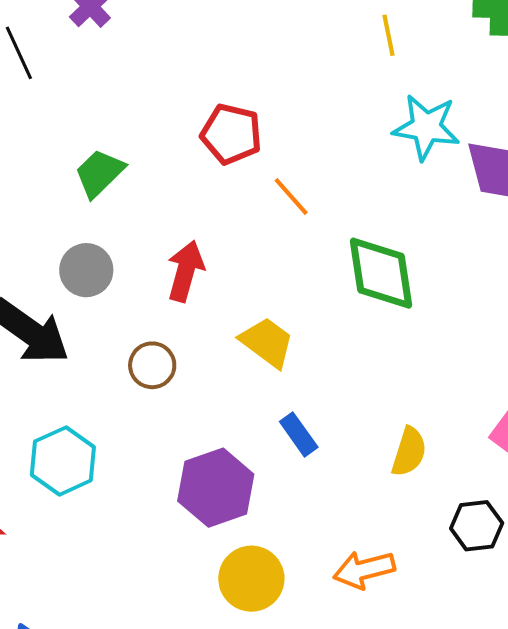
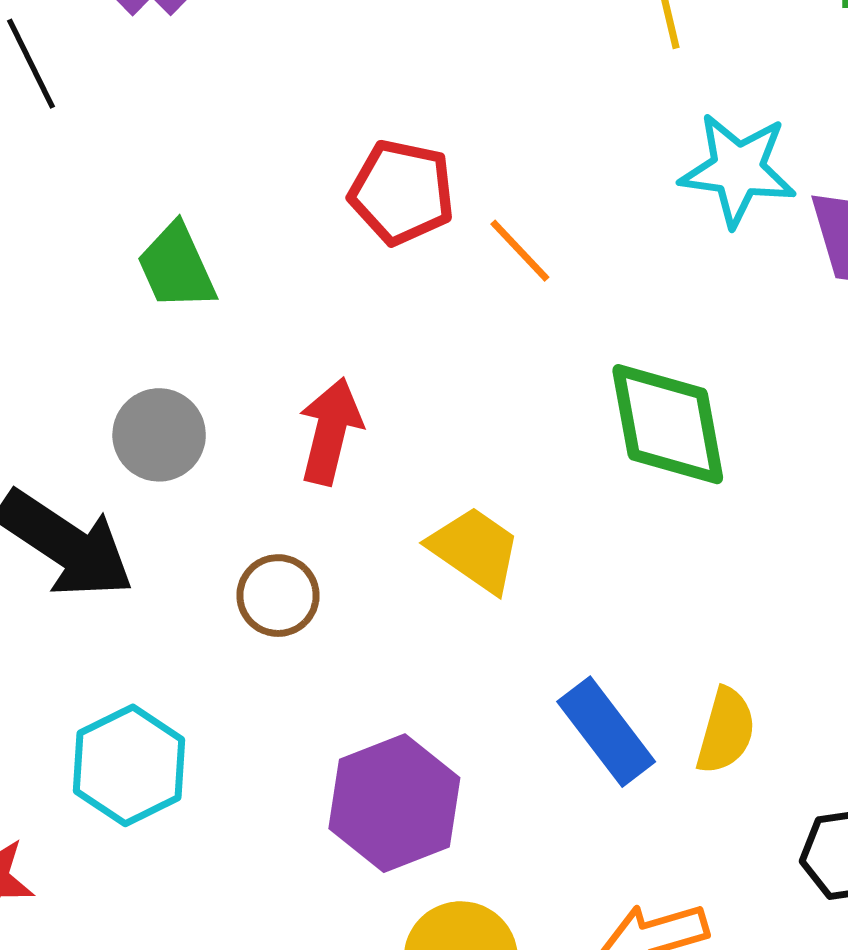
green trapezoid: (99, 173) -> (176, 267), turned -68
orange line: (291, 196) -> (520, 251), moved
blue rectangle: (299, 434) -> (606, 732), moved, size x1.4

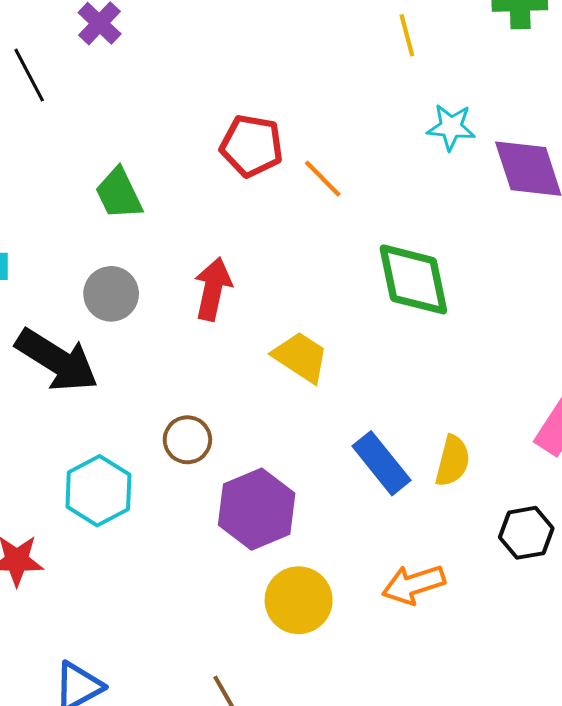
cyan star: (738, 170) -> (451, 127), size x0.7
brown circle: (278, 596) -> (187, 440), moved

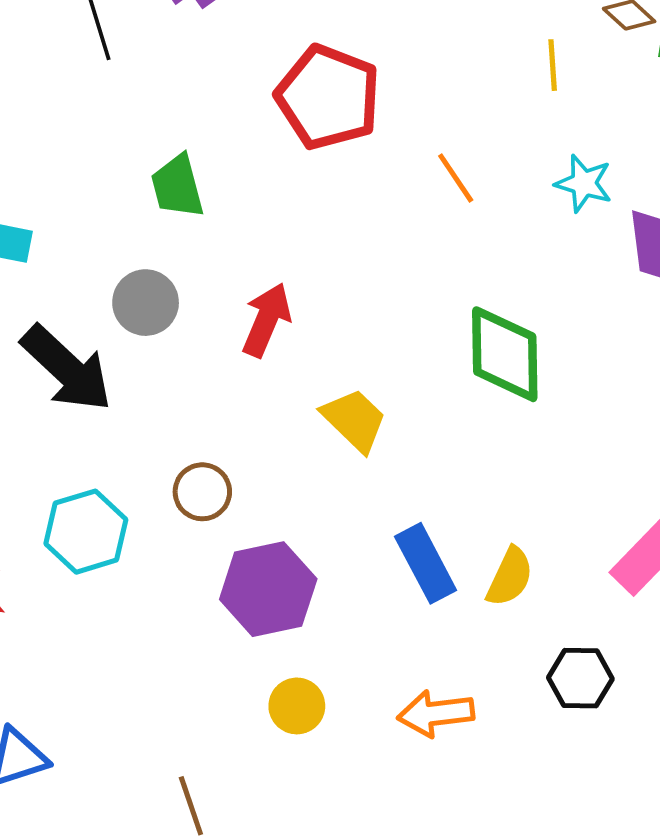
red pentagon: (252, 146) -> (328, 97), moved, size x1.4
orange line: (323, 179) -> (456, 178), moved
yellow circle: (299, 600) -> (297, 706), size x0.7

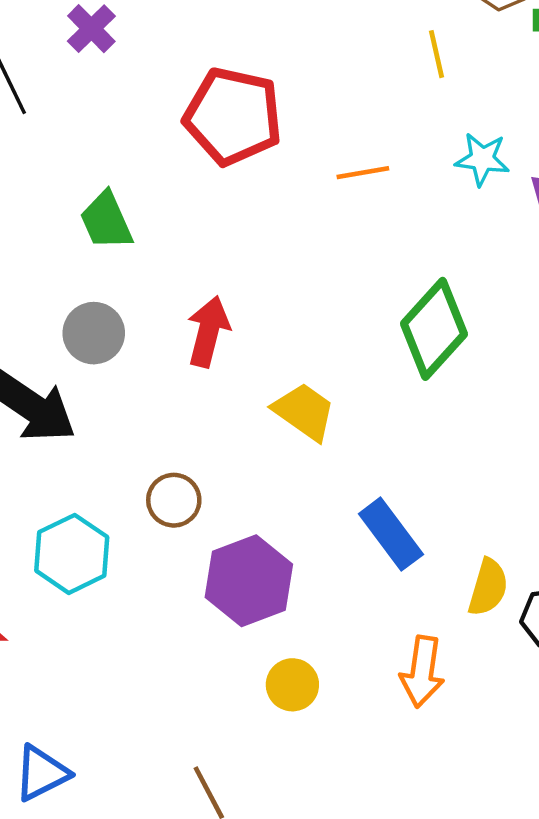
orange line: (456, 178) -> (363, 173), turned -57
green diamond: (505, 354) -> (434, 329), turned 52
yellow semicircle: (510, 577) -> (488, 587), moved
orange arrow: (436, 713) -> (422, 672), turned -66

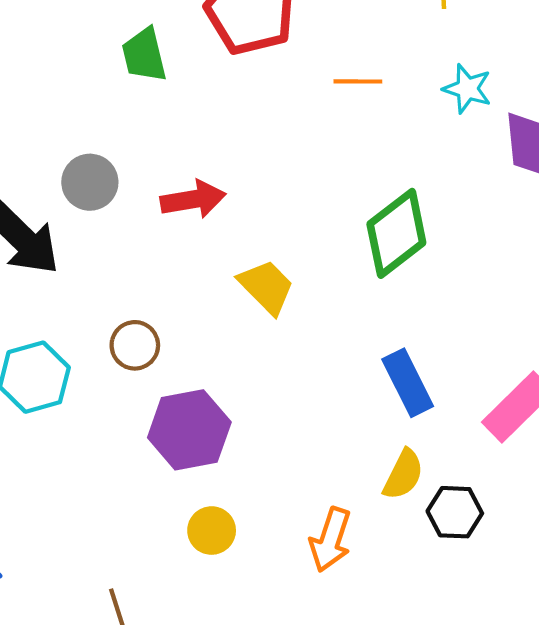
green trapezoid: (106, 221) -> (144, 55), moved
red arrow: (208, 332) -> (193, 199), turned 56
blue rectangle: (391, 534) -> (408, 383), moved

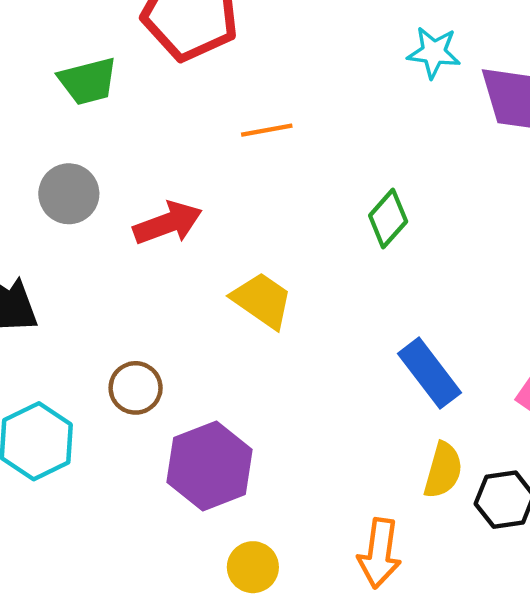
green trapezoid: (144, 55) -> (88, 81), turned -80
orange line: (358, 81) -> (267, 130), moved
gray circle: (90, 182) -> (69, 194), moved
green diamond: (396, 233) -> (388, 218), size x0.6

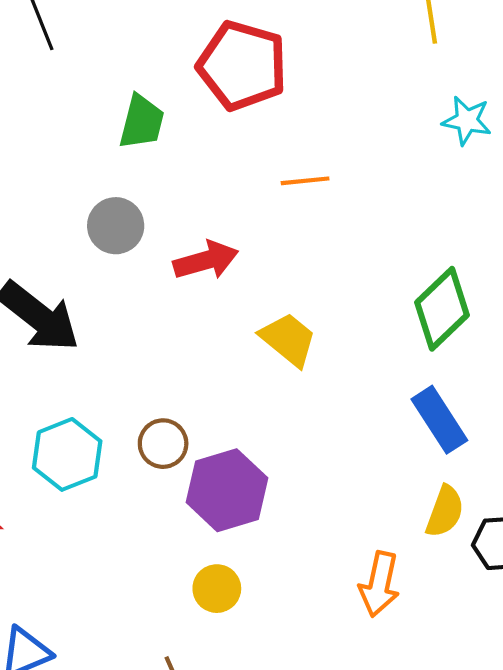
green trapezoid: (88, 81) -> (142, 122), turned -66
green diamond: (388, 218) -> (442, 309), moved, size x1.5
brown circle: (136, 388) -> (163, 444), moved
yellow circle: (253, 567) -> (217, 589), moved

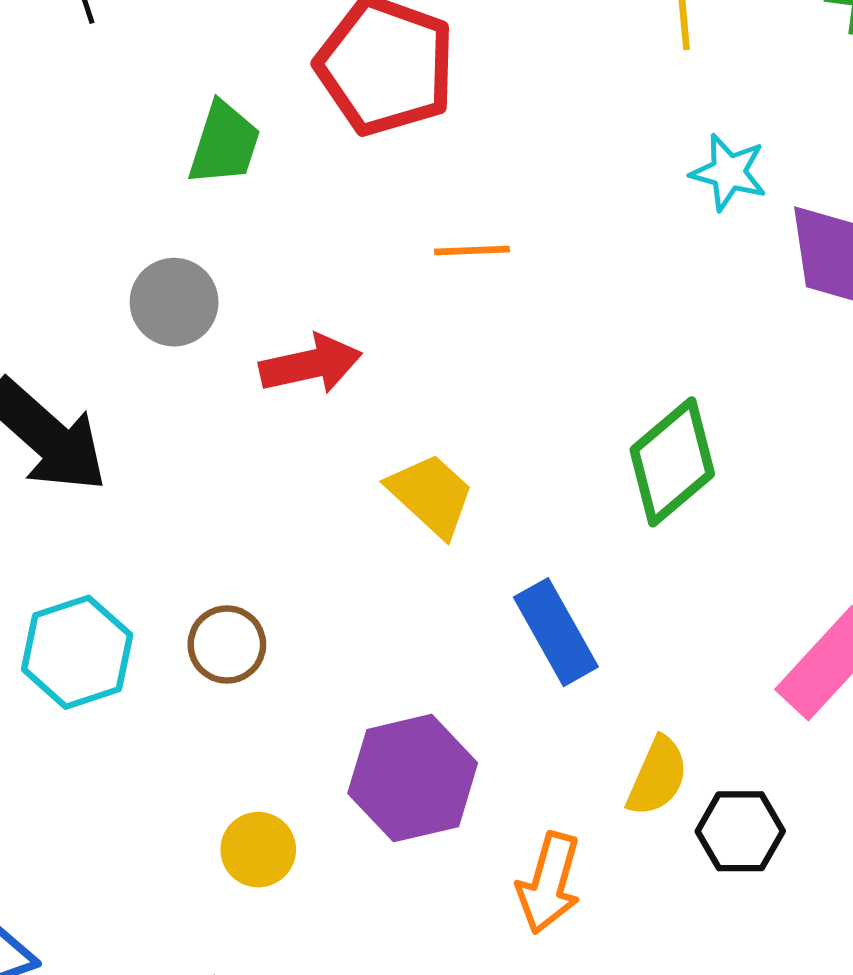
blue rectangle: (439, 420) -> (556, 632), moved
purple hexagon: (227, 490) -> (413, 778), moved
yellow circle: (217, 589) -> (258, 850), moved

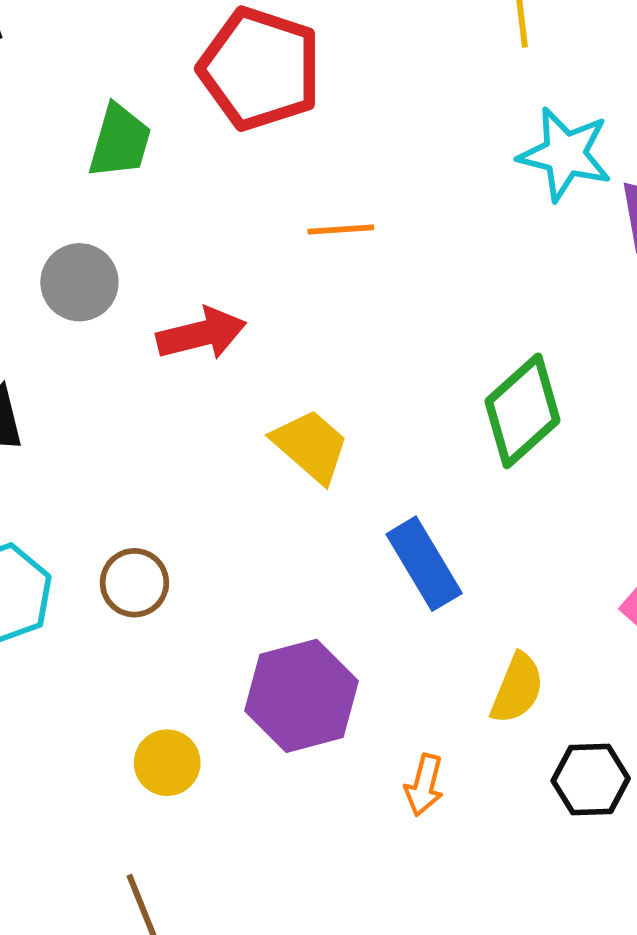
cyan star: (729, 172) -> (565, 154), size x1.4
black hexagon: (740, 831) -> (591, 780), moved
orange arrow: (549, 883) -> (424, 785), size x0.7

